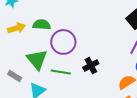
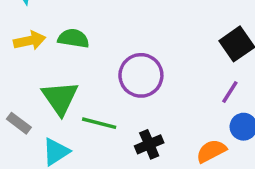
purple circle: (63, 42) -> (141, 75), moved
black cross: (91, 66) -> (149, 144), moved

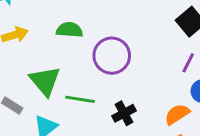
green semicircle: (73, 38) -> (69, 30), moved

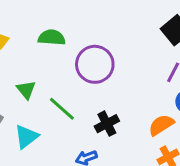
green triangle: (45, 81) -> (26, 90), size x0.6
green line: (80, 99) -> (62, 109), turned 32

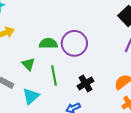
green semicircle: (52, 37) -> (48, 43), moved
green line: (62, 109) -> (54, 75), turned 42

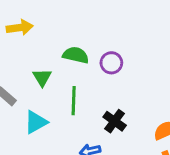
purple circle: (74, 43) -> (111, 63), size x0.6
black cross: (86, 83) -> (115, 121), turned -35

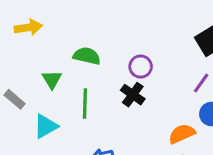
purple circle: (111, 63) -> (141, 67), moved
black cross: (115, 121) -> (133, 95), moved

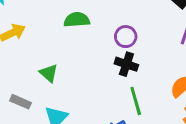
green semicircle: (87, 56) -> (77, 20), moved
green line: (85, 103) -> (136, 101), moved

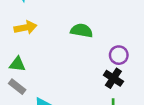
green triangle: (49, 73) -> (17, 64), moved, turned -49

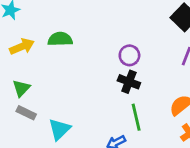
green semicircle: (82, 31) -> (60, 39), moved
green triangle: (17, 64) -> (21, 88), turned -42

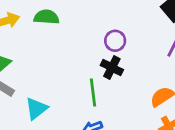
green line: (136, 117) -> (93, 93), moved

